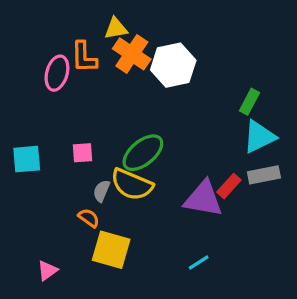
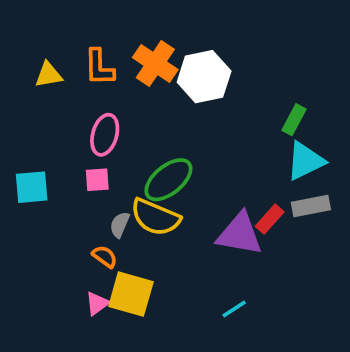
yellow triangle: (116, 28) -> (48, 75), moved
pink ellipse: (57, 73) -> (105, 135), moved
pink triangle: (47, 270) -> (97, 303), moved

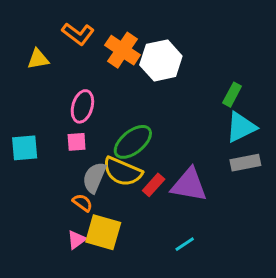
orange L-shape: (99, 67) -> (78, 34), moved, turned -52
red rectangle: (270, 219) -> (154, 185), moved
gray semicircle: (120, 225) -> (94, 177), size x1.5

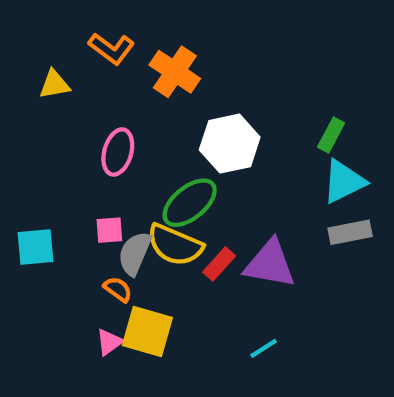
white hexagon: (161, 60) -> (230, 144), moved
pink square: (77, 142) -> (109, 230), moved
cyan square: (25, 148) -> (35, 247), moved

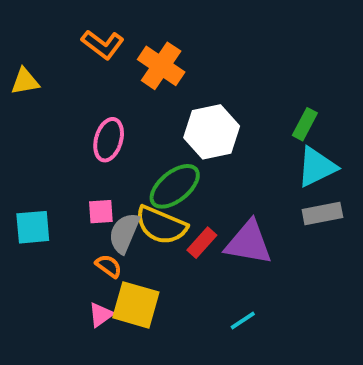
yellow triangle: (54, 84) -> (25, 81), moved

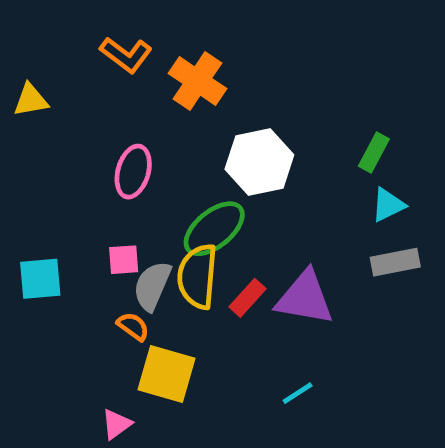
cyan triangle: (317, 167) -> (388, 205), size x0.7
yellow semicircle: (161, 225) -> (197, 276), turned 72
pink triangle: (101, 315) -> (116, 424), moved

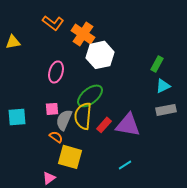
white hexagon: (259, 162) -> (100, 55), moved

